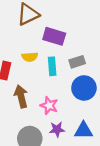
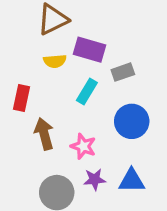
yellow semicircle: (30, 57) -> (55, 61), moved
gray rectangle: (77, 62) -> (123, 72), moved
cyan rectangle: (52, 66) -> (87, 92), turned 36

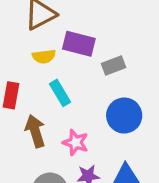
cyan rectangle: (87, 92) -> (60, 93), moved, turned -60

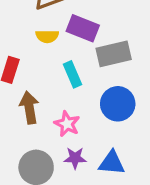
gray rectangle: (114, 66) -> (114, 54), size x1.5
cyan rectangle: (60, 93) -> (73, 74), moved

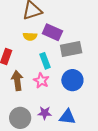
pink star: (67, 124) -> (41, 81), moved

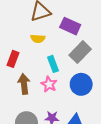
purple rectangle: (52, 32) -> (70, 26), moved
gray rectangle: (71, 49) -> (80, 52), turned -35

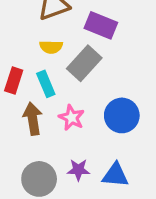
gray rectangle: (80, 52) -> (84, 63), moved
cyan rectangle: (53, 64) -> (46, 84), moved

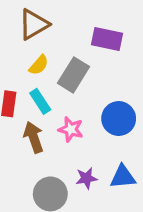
purple rectangle: (101, 25) -> (107, 39), moved
yellow semicircle: (51, 47) -> (39, 65), turned -40

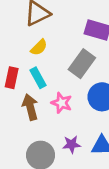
gray rectangle: (73, 75) -> (82, 64), moved

